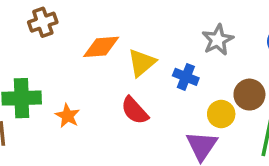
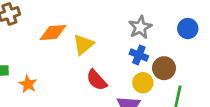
blue cross: (186, 77) -> (139, 55), moved
red semicircle: (135, 110) -> (97, 80), moved

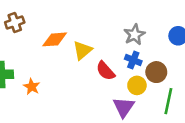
red semicircle: (97, 80) -> (105, 71), moved

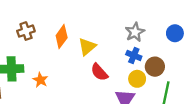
brown cross: (15, 22) -> (26, 31), moved
orange diamond: (55, 39) -> (62, 37), turned -50
red semicircle: (105, 71) -> (99, 72), moved

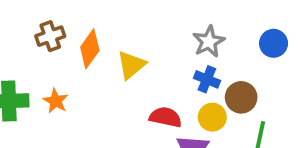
brown cross: (26, 31) -> (50, 36), moved
red semicircle: (99, 72) -> (165, 117), moved, turned 144
orange star: (40, 80) -> (56, 101), moved

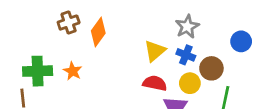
blue circle: (274, 43) -> (241, 41), moved
yellow triangle: (131, 65) -> (155, 51), moved

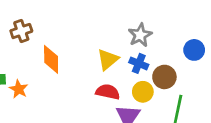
orange diamond: (98, 32) -> (51, 59), moved, turned -36
orange star: (73, 71) -> (19, 89), moved

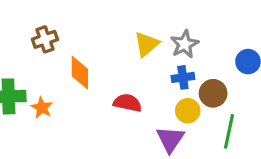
yellow triangle: (108, 59) -> (146, 44), moved
blue cross: (139, 63) -> (183, 77), turned -30
red semicircle: (108, 92) -> (127, 103), moved

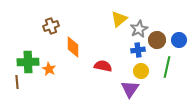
yellow triangle: (146, 44) -> (119, 19), moved
brown circle: (213, 93) -> (157, 40), moved
green line: (229, 131) -> (167, 67), moved

